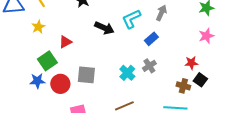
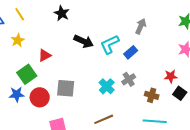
cyan L-shape: (131, 19) -> (110, 44), moved
brown cross: (183, 86) -> (152, 95), moved

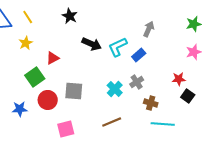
blue star: (17, 94) -> (20, 109), moved
brown cross: (152, 95) -> (151, 103), moved

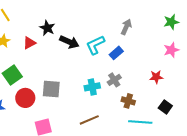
black star: (70, 16) -> (47, 28), moved
red triangle: (53, 58) -> (29, 43), moved
cyan cross: (115, 89) -> (92, 87), turned 35
black square: (188, 96) -> (165, 107), moved

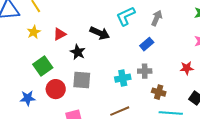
black star: (47, 28) -> (78, 52), moved
cyan L-shape: (95, 45) -> (126, 16), moved
gray cross: (114, 80) -> (145, 71), turned 32

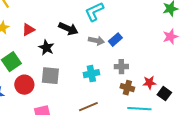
gray arrow: (157, 18) -> (96, 41), moved, turned 77
red star: (187, 68) -> (149, 83), moved
gray cross: (145, 71) -> (121, 67), moved

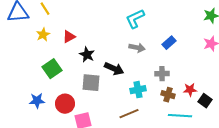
black arrow: (68, 29) -> (114, 69), moved
blue rectangle: (115, 40) -> (169, 43), moved
cyan cross: (91, 74) -> (138, 90), moved
red circle: (24, 85) -> (65, 104), moved

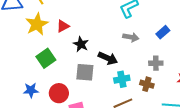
yellow star: (43, 35) -> (37, 24), size x1.6
cyan cross: (138, 90) -> (122, 79), moved
brown cross: (168, 95) -> (147, 84), moved

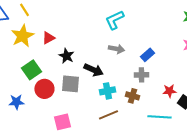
blue rectangle: (163, 32) -> (147, 55), moved
red circle: (59, 93) -> (44, 89), moved

